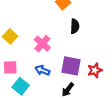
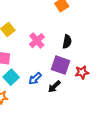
black semicircle: (75, 26) -> (67, 42), moved
blue arrow: (42, 70) -> (35, 79), moved, turned -72

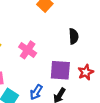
black semicircle: (67, 42) -> (74, 36), moved

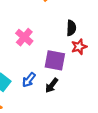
red star: (86, 72) -> (79, 47), moved

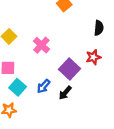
black semicircle: (71, 28) -> (99, 28), moved
purple square: (55, 60) -> (70, 69), turned 30

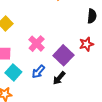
pink cross: (41, 45) -> (37, 44), moved

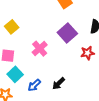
purple square: (63, 55) -> (67, 33), moved
blue arrow: (38, 72) -> (34, 85), moved

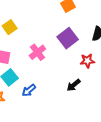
black arrow: (59, 83) -> (74, 85), moved

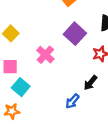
blue arrow: (29, 90) -> (72, 101), moved

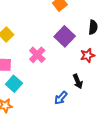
black arrow: (90, 83) -> (78, 81), turned -64

